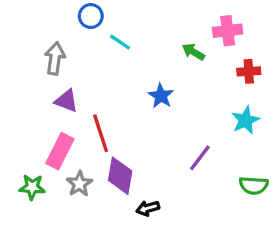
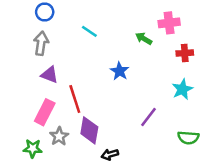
blue circle: (91, 16) -> (45, 12), moved
green star: (32, 187) -> (33, 148), moved

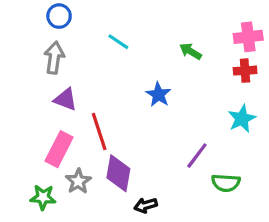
pink cross: (169, 23) -> (248, 37), moved
green semicircle: (188, 138) -> (226, 183), moved

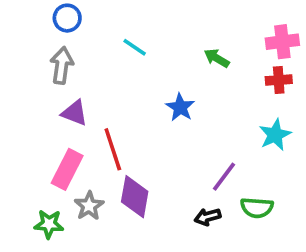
black arrow: (146, 205) -> (208, 217), moved

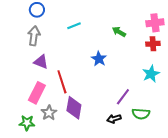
cyan line: (135, 47) -> (74, 26), turned -56

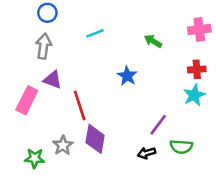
red cross: (153, 44) -> (197, 69), moved
pink rectangle: (37, 93) -> (27, 100), moved

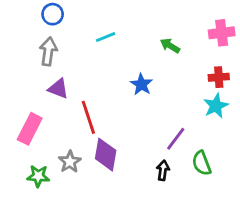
pink rectangle: (27, 100) -> (30, 129), moved
green semicircle: (181, 147) -> (202, 163), turned 65
black arrow: (147, 153) -> (163, 170), turned 114

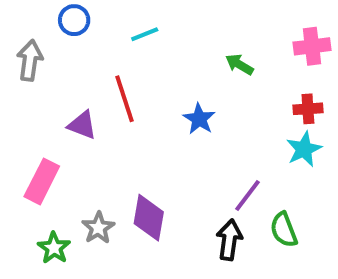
cyan line: (106, 37) -> (145, 34), moved
gray arrow: (48, 51) -> (30, 60), moved
red line: (88, 117) -> (125, 99), moved
black arrow: (163, 170) -> (229, 240), size x1.4
green star: (38, 176) -> (54, 248), turned 30

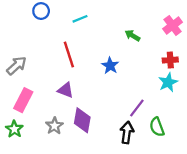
pink cross: (312, 46) -> (173, 25), turned -30
gray arrow: (30, 60) -> (17, 66), moved, turned 40
purple triangle: (82, 125) -> (66, 90), moved
green star: (54, 248) -> (14, 129), moved

